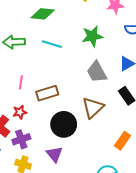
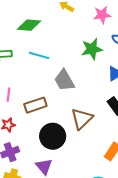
green star: (92, 36) -> (92, 49), moved
gray trapezoid: (97, 72) -> (64, 80), moved

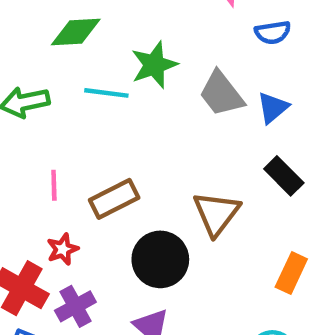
green star: (92, 49) -> (154, 65), moved
gray trapezoid: (64, 80) -> (221, 94), moved

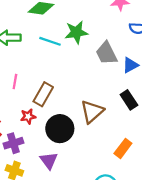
brown rectangle: (114, 199) -> (43, 94), turned -45
red star: (63, 249) -> (28, 116), moved

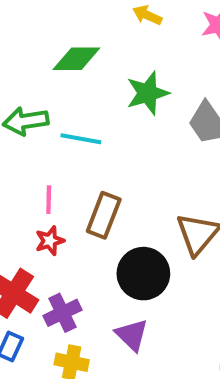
cyan line: (50, 41) -> (81, 139), moved
red star: (28, 116) -> (50, 241), moved

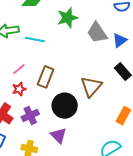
pink line: (49, 200) -> (19, 69), turned 48
purple cross: (62, 313) -> (30, 115), moved

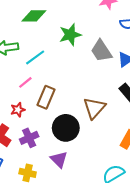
cyan line: (35, 40) -> (35, 57), turned -48
pink line: (19, 69) -> (25, 82), moved

